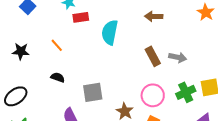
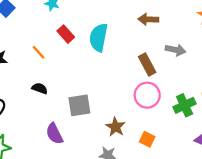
red rectangle: (81, 17) -> (66, 34), moved, turned 56
gray arrow: (178, 57) -> (175, 50), moved
pink circle: (153, 95) -> (147, 95), moved

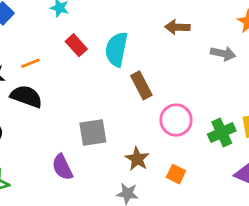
gray arrow: (175, 50) -> (223, 53), moved
orange line: (39, 52) -> (30, 63), moved, turned -70
brown rectangle: (147, 65) -> (141, 85), moved
black semicircle: (40, 88) -> (26, 96), moved, size x1.6

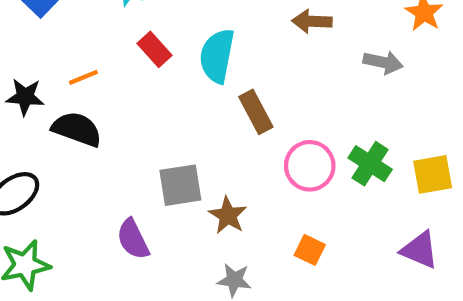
green cross: (222, 132) -> (370, 164), moved, turned -32
brown star: (137, 159) -> (228, 215), moved

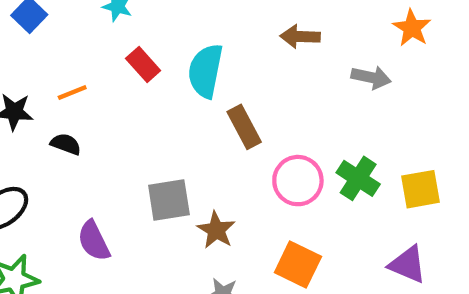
black semicircle: (77, 129) -> (66, 144), size x0.6
purple semicircle: (133, 239) -> (94, 241), moved
orange square: (310, 250) -> (298, 264), size x1.5

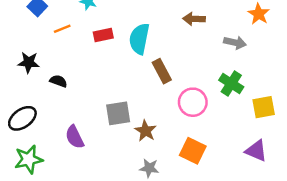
red rectangle: (143, 64) -> (103, 35), turned -60
orange line: (72, 92) -> (62, 29), moved
green cross: (358, 178) -> (231, 84), moved

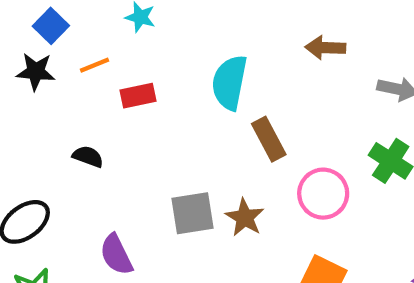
red rectangle: (103, 35) -> (138, 96), moved
black star: (29, 62) -> (36, 72), moved
brown star: (145, 131) -> (245, 218), moved

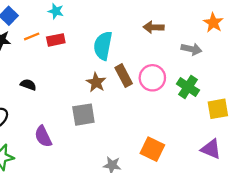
red rectangle: (138, 96) -> (56, 40), moved
pink circle: (323, 194) -> (152, 78), moved
brown star: (245, 218) -> (96, 82), moved

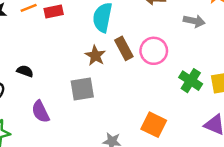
black semicircle: (28, 85) -> (25, 71), moved
green cross: (188, 87) -> (191, 81), moved

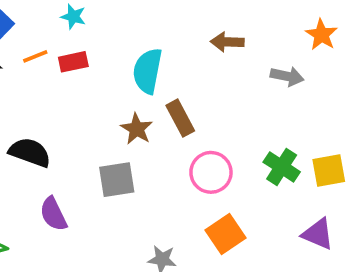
pink circle: (154, 51) -> (211, 172), moved
black semicircle: (25, 71) -> (30, 152), size x1.6
orange square: (154, 125) -> (225, 234), turned 30

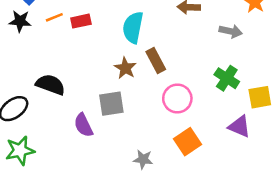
green cross: (282, 167) -> (227, 78), moved
purple semicircle: (53, 214) -> (83, 125), moved
purple triangle: (318, 234) -> (240, 126), moved

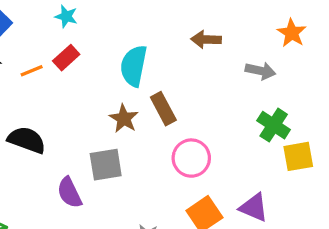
orange line: (54, 17) -> (32, 71), moved
red rectangle: (81, 21) -> (66, 58), turned -30
green cross: (227, 78) -> (274, 125), moved
purple triangle: (240, 126) -> (254, 207), moved

